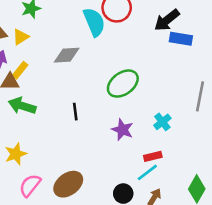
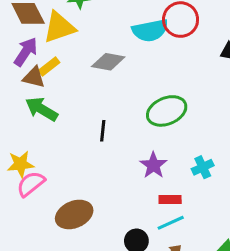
cyan semicircle: (94, 22) -> (150, 30), turned 88
yellow triangle: (21, 37) -> (59, 27), size x1.6
red rectangle: (153, 156) -> (170, 199), moved
pink semicircle: (30, 185) -> (31, 184), moved

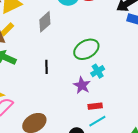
gray diamond: (108, 62) -> (45, 22), turned -45
cyan cross: (203, 167) -> (98, 71), moved

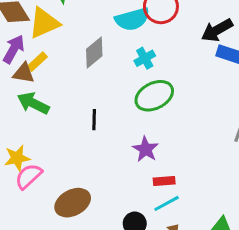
cyan cross: (98, 71) -> (145, 58), moved

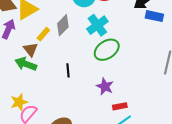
cyan cross: (145, 58) -> (97, 25), size x1.5
yellow rectangle: (37, 62) -> (43, 34), moved
brown triangle: (24, 73) -> (31, 49), moved, turned 49

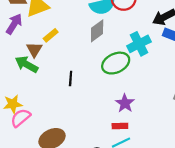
gray diamond: (63, 25) -> (97, 31), moved
cyan cross: (97, 25) -> (139, 44), moved
purple star: (105, 86) -> (125, 103), moved

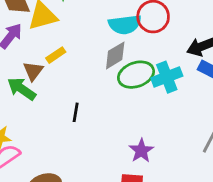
green ellipse: (116, 63) -> (136, 75), moved

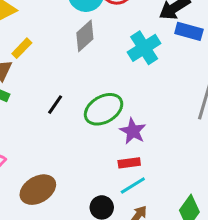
green ellipse: (136, 75) -> (104, 109), moved
black line: (76, 112) -> (55, 105), turned 36

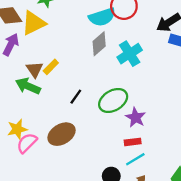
yellow rectangle: (22, 48) -> (51, 67), moved
cyan cross: (144, 48) -> (130, 54), moved
brown ellipse: (38, 190) -> (62, 134), moved

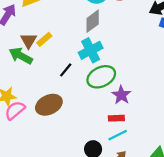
cyan cross: (130, 54) -> (91, 50), moved

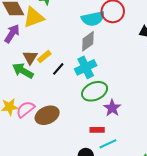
black line: (66, 70) -> (58, 69), moved
pink semicircle: (15, 110) -> (25, 109), moved
red rectangle: (116, 118) -> (97, 130), moved

